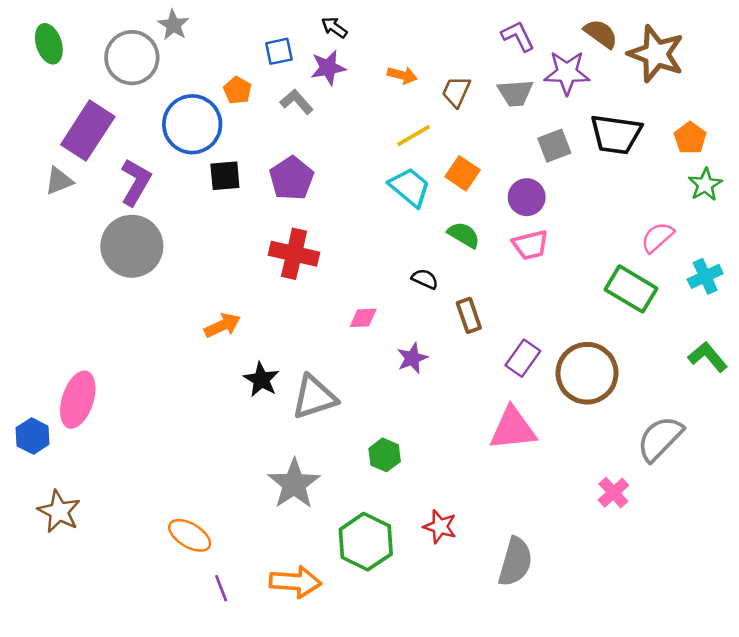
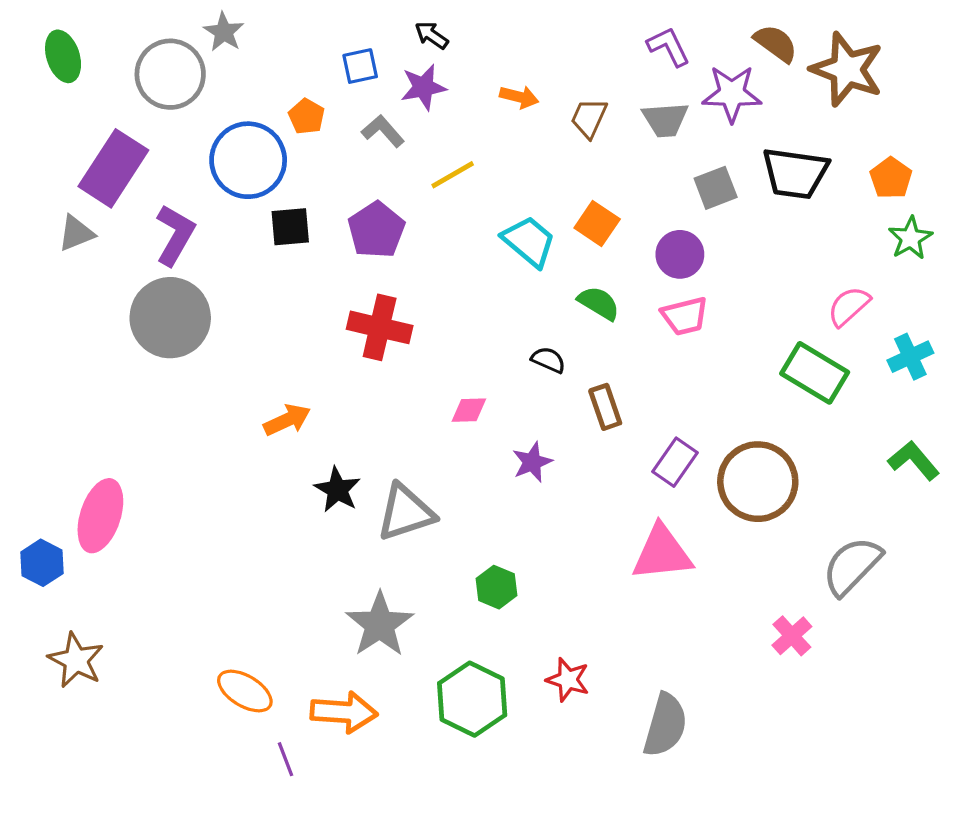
yellow line: (413, 136) -> (453, 175), moved
orange arrow: (295, 582) -> (344, 712), moved

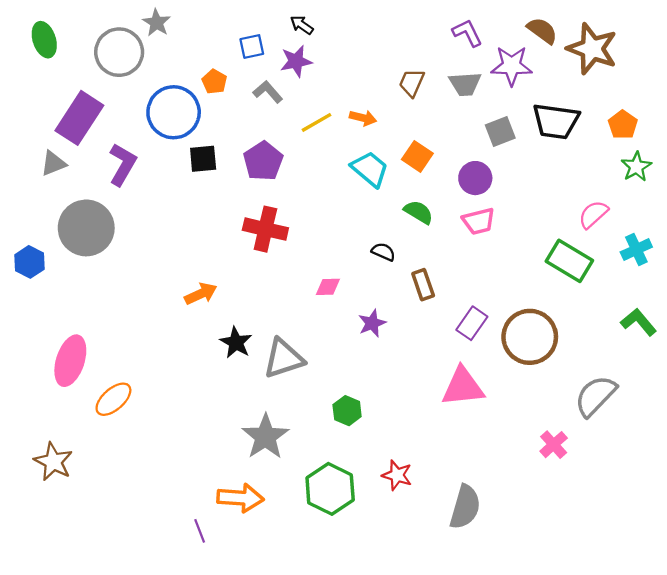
orange arrow: (519, 97) -> (363, 118), moved
gray circle: (170, 318) -> (86, 228), moved
blue hexagon: (42, 563) -> (29, 262), moved
orange ellipse: (245, 691) -> (113, 399), moved, turned -72

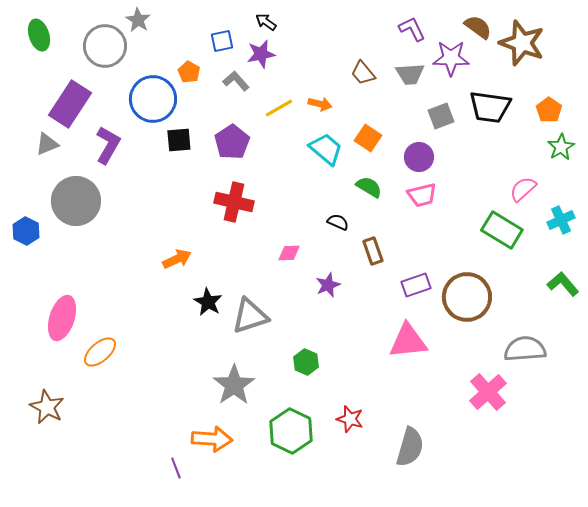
brown trapezoid: (412, 83) -> (363, 73), turned -64
purple rectangle: (472, 323) -> (416, 285), turned 36
gray semicircle: (596, 396) -> (525, 349), turned 42
pink cross: (554, 445) -> (488, 392), size x1.5

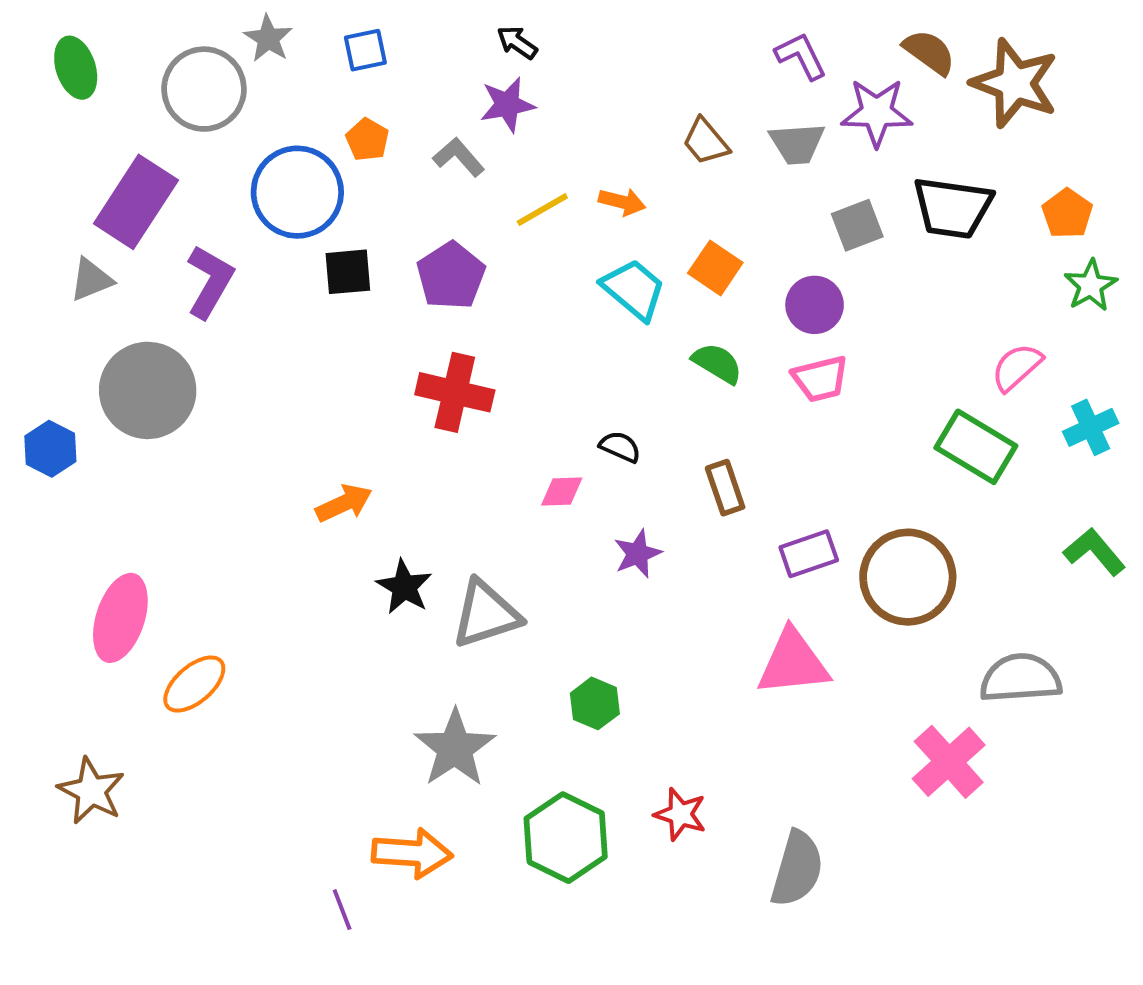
blue square: (222, 41) -> (365, 50), moved
black semicircle: (338, 222) -> (620, 447), moved

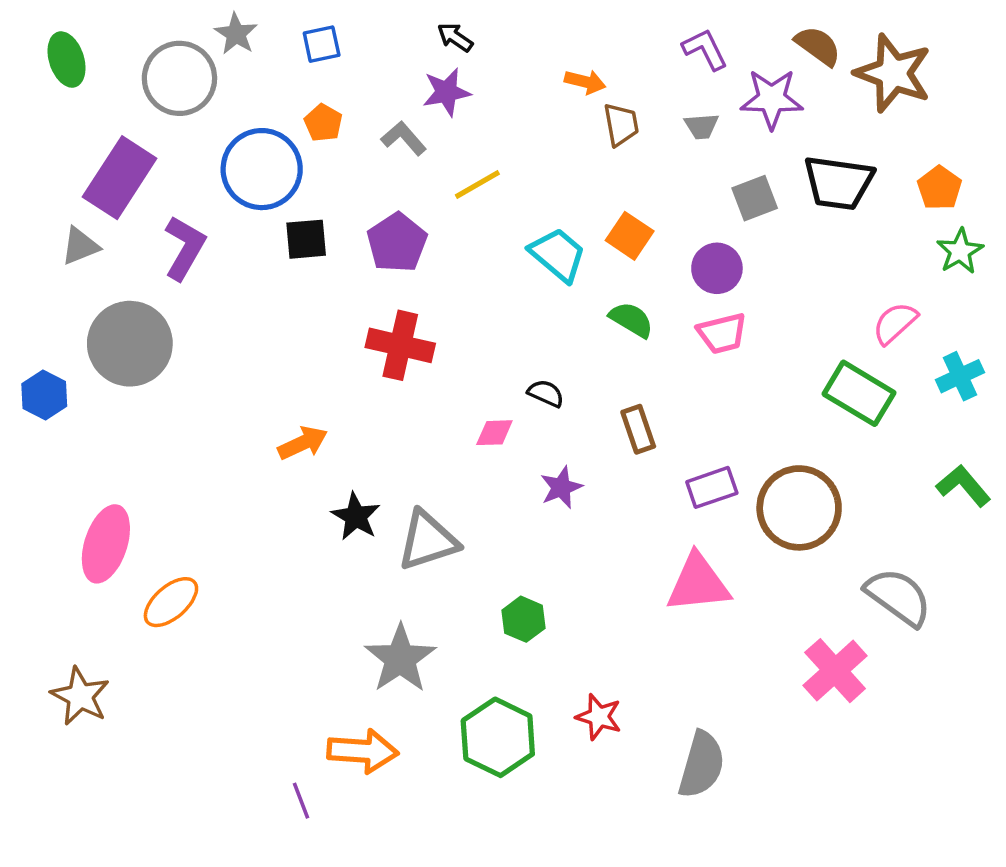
brown trapezoid: (706, 142) -> (621, 125), turned -150
gray trapezoid: (797, 143) -> (702, 126), size x0.7
orange arrow: (622, 202) -> (585, 82), moved
gray semicircle: (1021, 678) -> (898, 597), turned 40

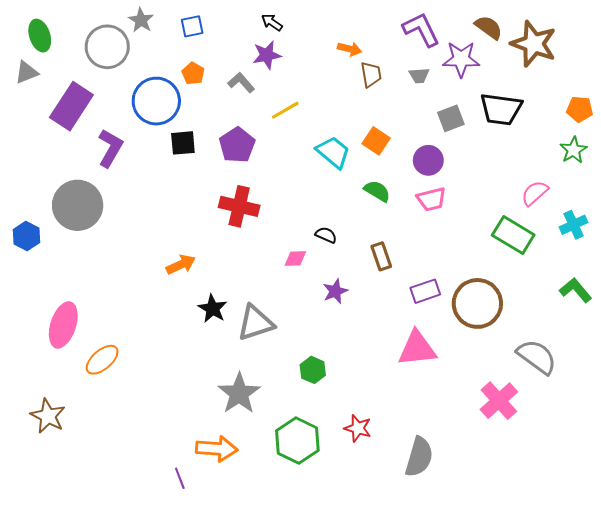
purple L-shape: (705, 49) -> (421, 29), size x1.4
orange pentagon: (939, 188) -> (580, 109), moved, turned -30
gray triangle: (80, 246) -> (26, 72), moved

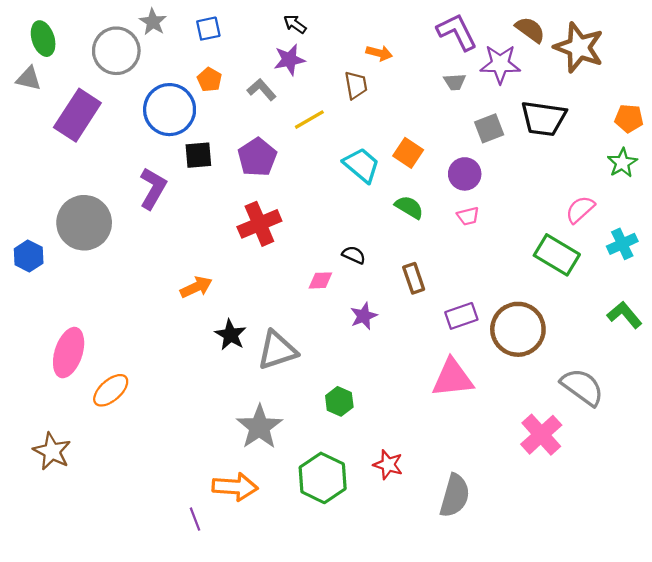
gray triangle: (26, 72) -> (29, 78), turned 35
brown trapezoid: (371, 74) -> (356, 85), moved
purple L-shape: (110, 148) -> (153, 188), moved
pink trapezoid: (431, 199) -> (468, 216), size x0.7
red cross: (239, 206) -> (259, 224), turned -36

